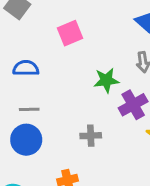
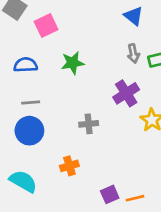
pink square: (70, 33) -> (46, 26), moved
green star: (106, 80) -> (73, 63), moved

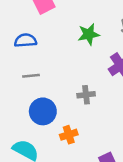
green star: (73, 63) -> (89, 34), moved
blue circle: (29, 131) -> (43, 111), moved

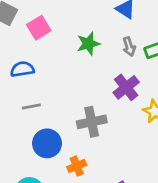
green star: (89, 34) -> (88, 44), moved
gray cross: (86, 95) -> (92, 122), size x1.5

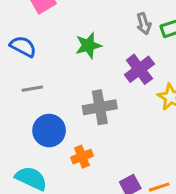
green star: (88, 44) -> (88, 45), moved
blue semicircle: (22, 69) -> (23, 46), turned 35

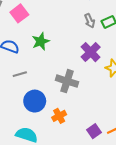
green star: (88, 45) -> (41, 41), moved
gray cross: (100, 107) -> (67, 81), turned 35

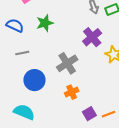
gray cross: (67, 81) -> (67, 63), turned 35
orange cross: (59, 116) -> (72, 92), moved

